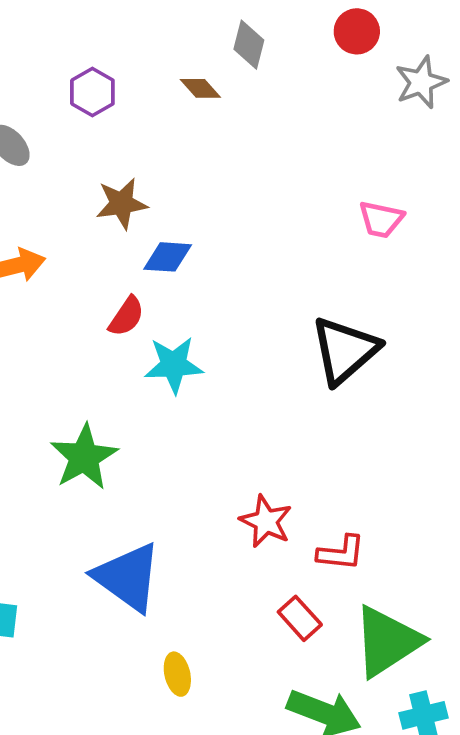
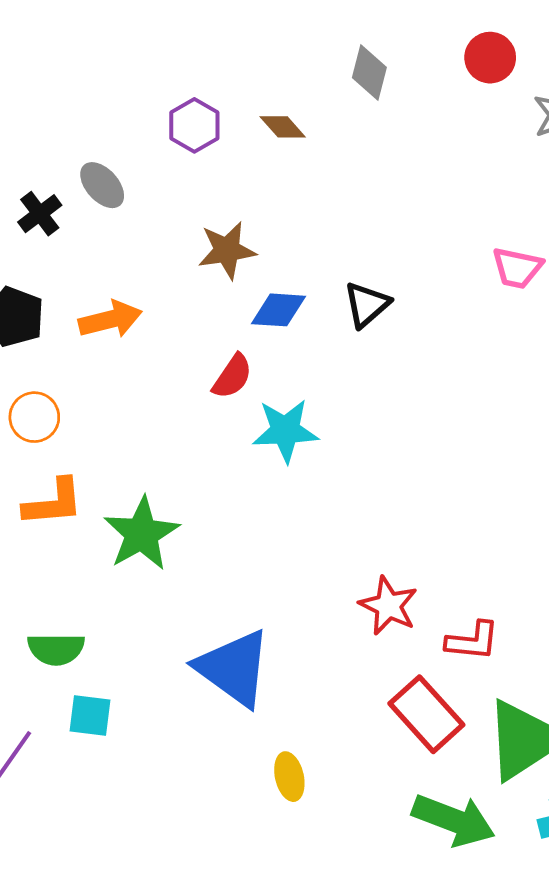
brown diamond: (200, 88) -> (283, 127), moved
black triangle: (345, 350) -> (367, 304), moved, size x0.6
green star: (84, 457) -> (141, 534), moved
red rectangle: (300, 618) -> (426, 714), size x1.5

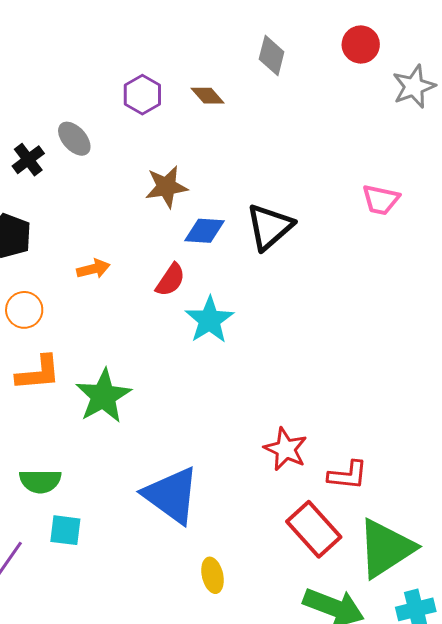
black triangle: (367, 304) -> (270, 227), size x1.4
orange arrow: (110, 319) -> (93, 269), moved, size x0.7
cyan star: (285, 431) -> (210, 320), turned -30

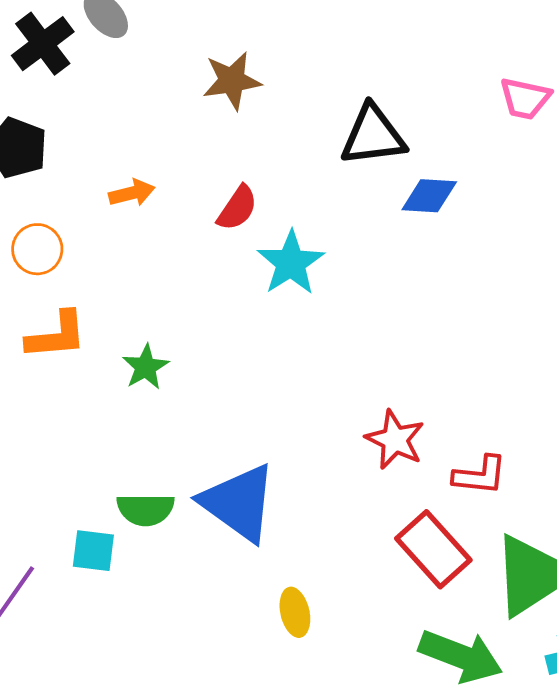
black cross: (28, 160) -> (43, 44), size x1.4
black triangle: (270, 227) -> (373, 135), turned 34
blue diamond: (204, 231) -> (429, 196), moved
green star: (103, 396) -> (146, 367), size x0.6
green semicircle: (40, 481) -> (146, 510), moved

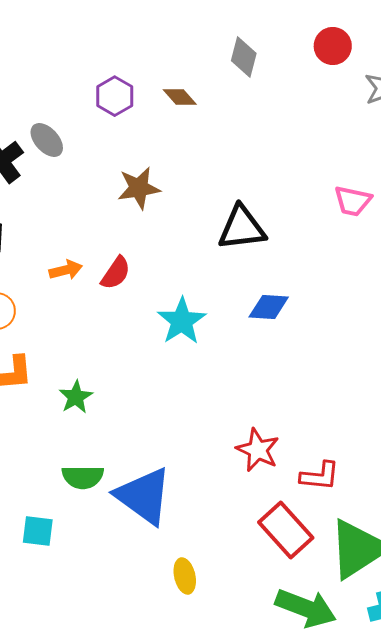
blue diamond: (429, 196) -> (269, 307), moved
red semicircle: (237, 208) -> (116, 273), moved
green semicircle: (146, 510) -> (83, 477), moved

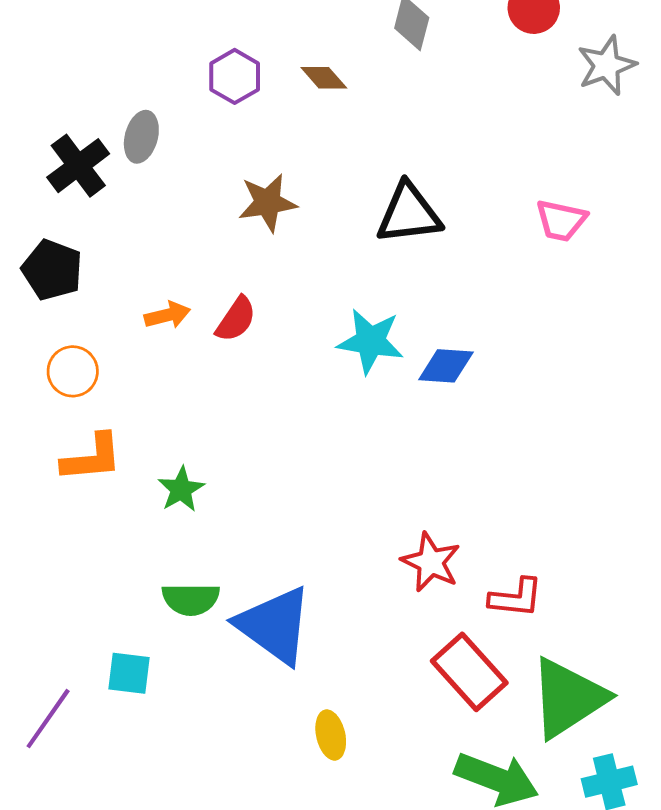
gray ellipse: (47, 140) -> (141, 137), turned 57
black triangle: (242, 228) -> (409, 214), moved
cyan star: (182, 321) -> (370, 341), moved, turned -30

